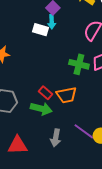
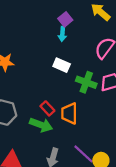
white rectangle: (41, 30) -> (62, 65), moved
orange trapezoid: (66, 95) -> (69, 113), turned 95

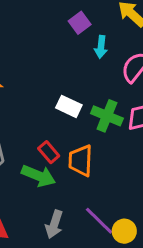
cyan arrow: (62, 34) -> (101, 47), moved
white rectangle: (62, 65) -> (69, 106), moved

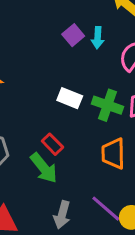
purple square: (80, 23) -> (73, 35), moved
orange trapezoid: (81, 161) -> (113, 154), moved
green arrow: (38, 176) -> (44, 168), turned 32

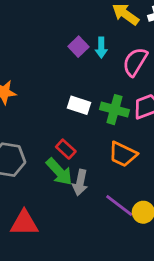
orange trapezoid: (113, 154) -> (123, 154), turned -60
gray arrow: (62, 215) -> (80, 183), moved

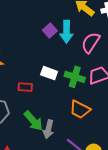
cyan arrow: (101, 48) -> (66, 32), size x1.5
red rectangle: (66, 149) -> (25, 87), moved, turned -40

